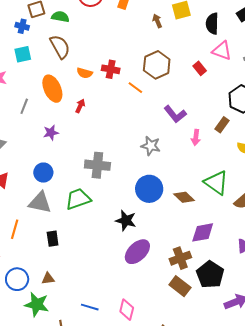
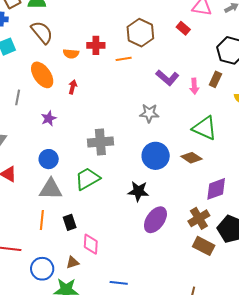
orange line: (135, 88) -> (124, 59), turned -35
pink arrow: (196, 137) -> (194, 86), moved
green triangle: (216, 183) -> (205, 128), moved
orange line: (15, 229) -> (42, 220), moved
pink diamond: (127, 310) -> (91, 244), moved

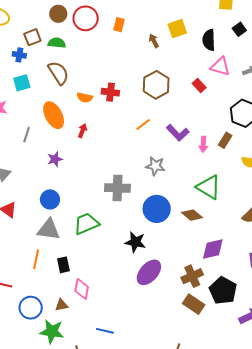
orange line: (124, 59) -> (143, 124), moved, turned -35
gray cross: (100, 142) -> (117, 188), moved

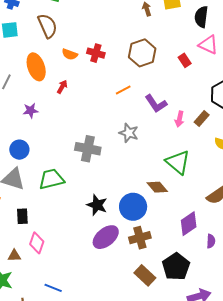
blue circle: (157, 209) -> (133, 207), moved
purple diamond: (213, 249) -> (189, 224), moved, turned -30
brown cross: (192, 276) -> (140, 238), moved

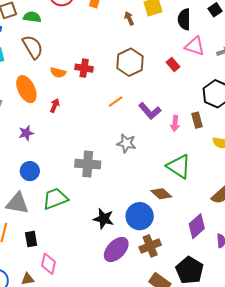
brown rectangle: (202, 118) -> (197, 120), turned -49
blue circle: (19, 150) -> (30, 171), moved

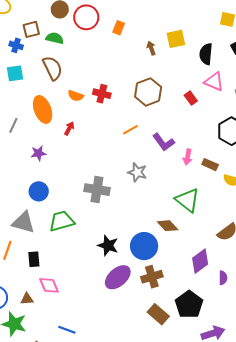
brown rectangle: (197, 120) -> (210, 165), moved, turned -56
pink diamond: (48, 264) -> (49, 285), turned -40

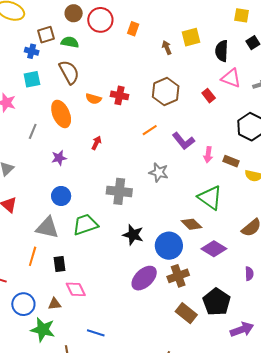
red arrow: (69, 128) -> (96, 143), moved
black star: (108, 245) -> (133, 235), moved
purple diamond: (200, 261) -> (214, 249), moved, turned 70

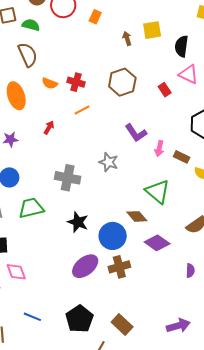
orange line: (150, 130) -> (82, 110), moved
black pentagon: (217, 302) -> (79, 319), moved
brown rectangle: (186, 313) -> (122, 325), moved

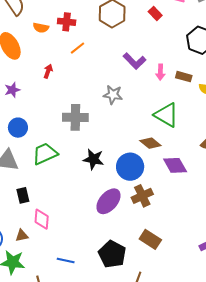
purple diamond: (157, 243) -> (175, 165), turned 35
pink diamond: (16, 272) -> (42, 219), turned 35
brown rectangle: (122, 325) -> (150, 239), moved

